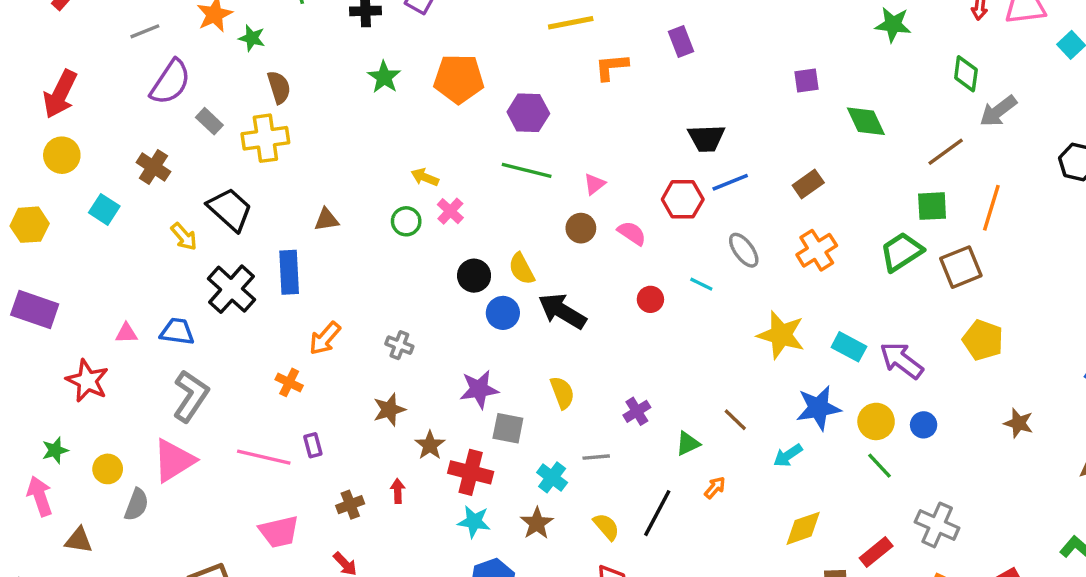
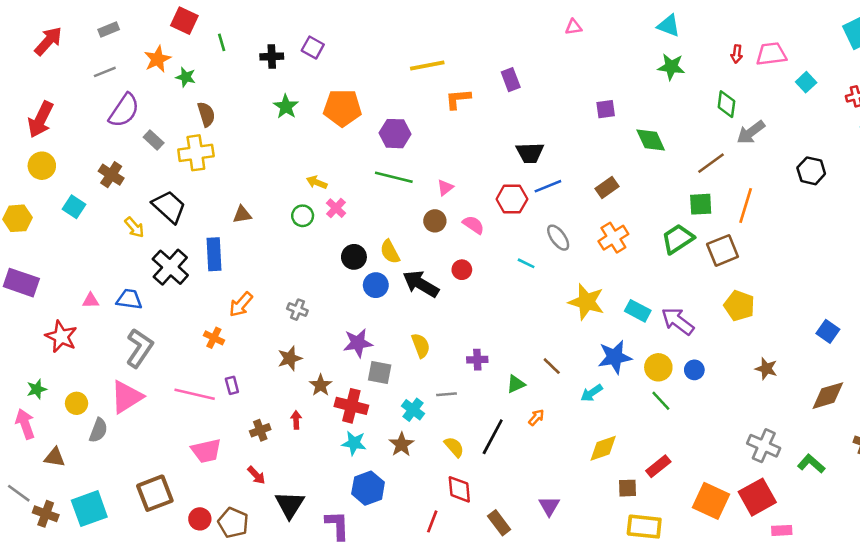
red circle: (650, 299) -> (462, 270), moved
purple cross: (637, 411) -> (477, 360), turned 30
gray cross: (937, 525) -> (764, 446), moved

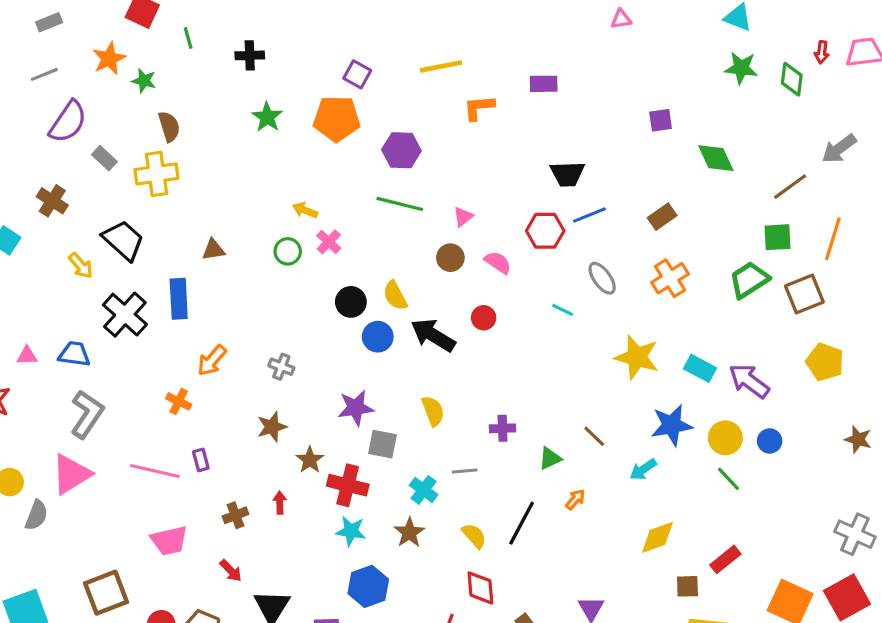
purple square: (313, 48) -> (357, 74), moved
purple rectangle: (511, 80) -> (544, 84), turned -70
green diamond: (726, 104) -> (792, 79), moved

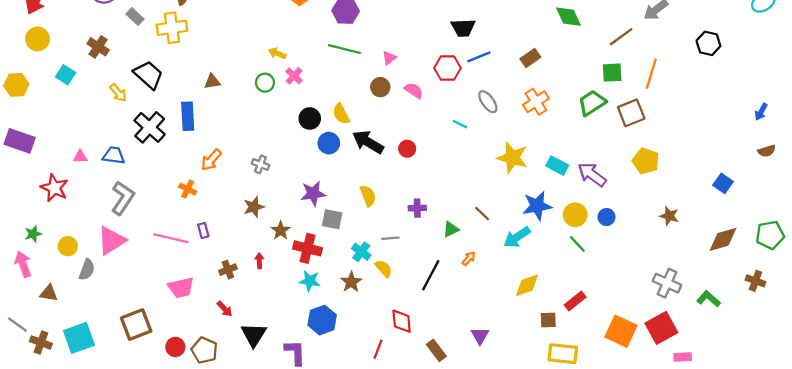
red circle: (484, 318) -> (407, 149), moved
cyan arrow: (643, 469) -> (517, 237), size x1.4
yellow semicircle: (474, 536) -> (384, 269), moved

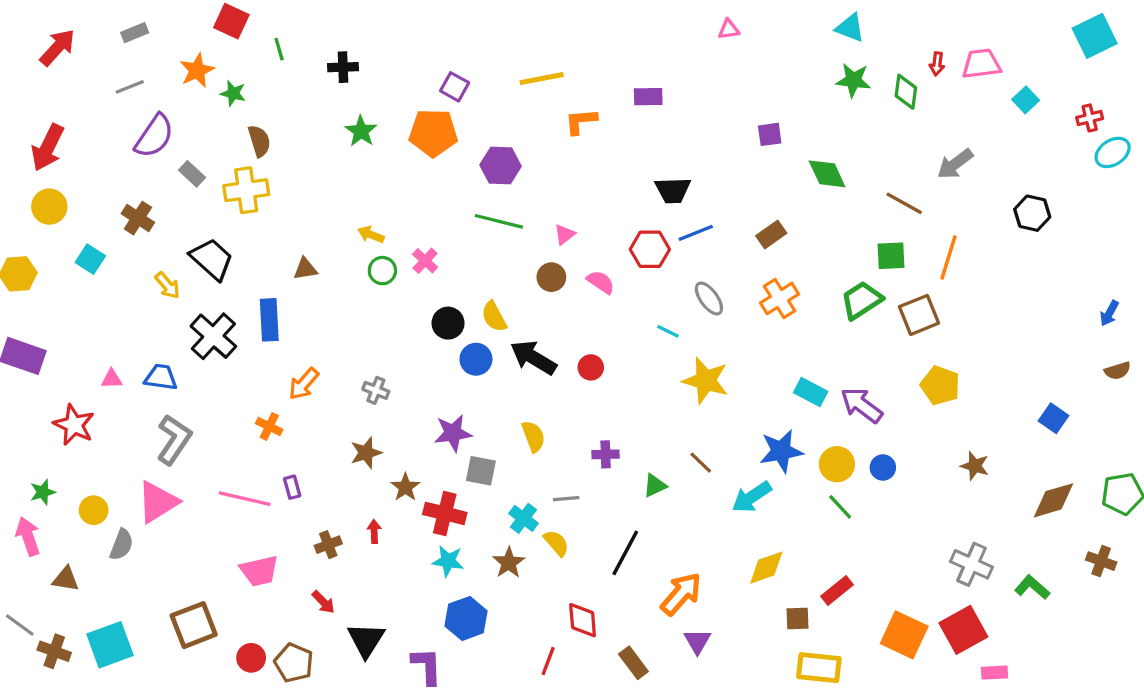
brown line: (621, 37) -> (904, 203), turned 65
yellow arrow: (277, 54) -> (371, 234), moved
yellow star: (512, 158) -> (706, 381), moved
orange arrow: (469, 258) -> (681, 594), moved, size x2.0

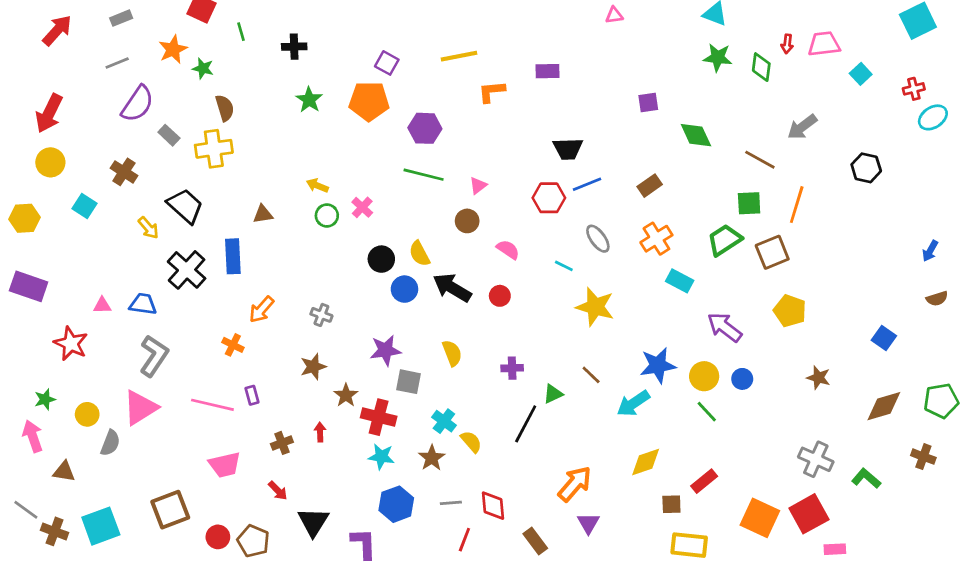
pink semicircle: (601, 282) -> (508, 250), moved
cyan rectangle: (811, 392) -> (680, 281), moved
gray line: (566, 499) -> (451, 503), moved
black line: (625, 553) -> (526, 424), moved

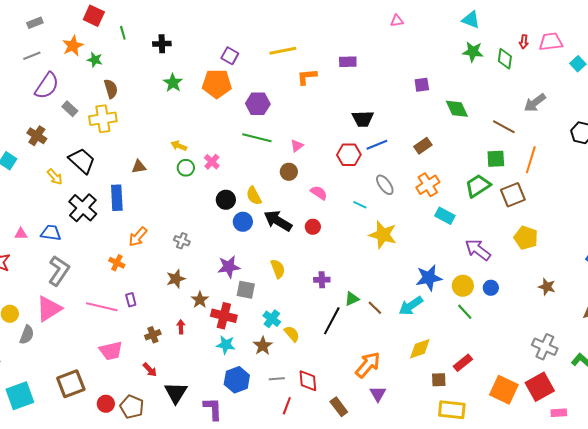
brown line: (591, 375) -> (375, 308), moved

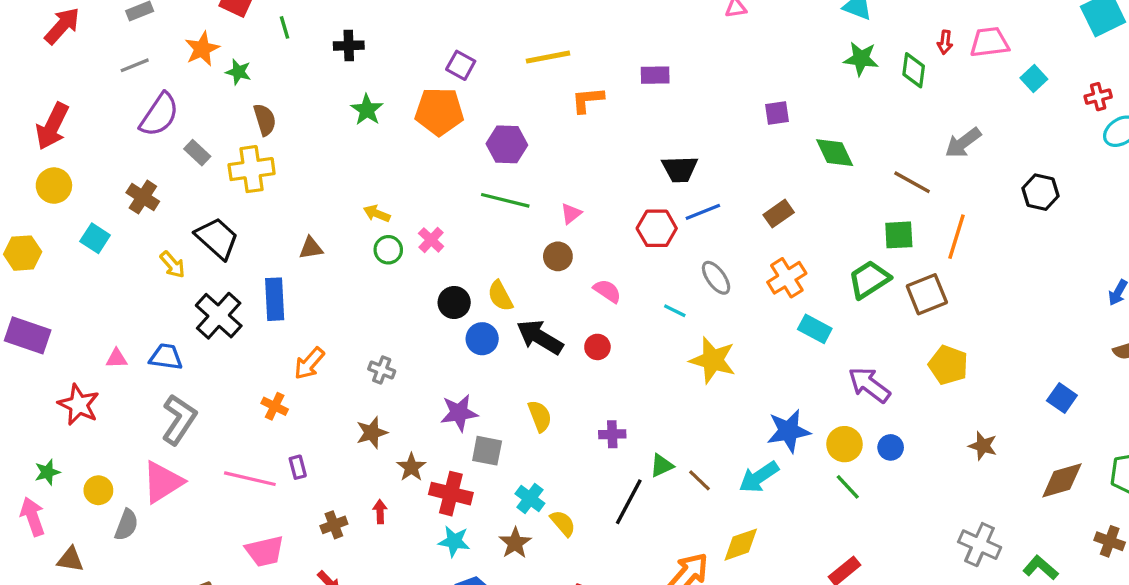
yellow diamond: (420, 349) -> (741, 545), moved

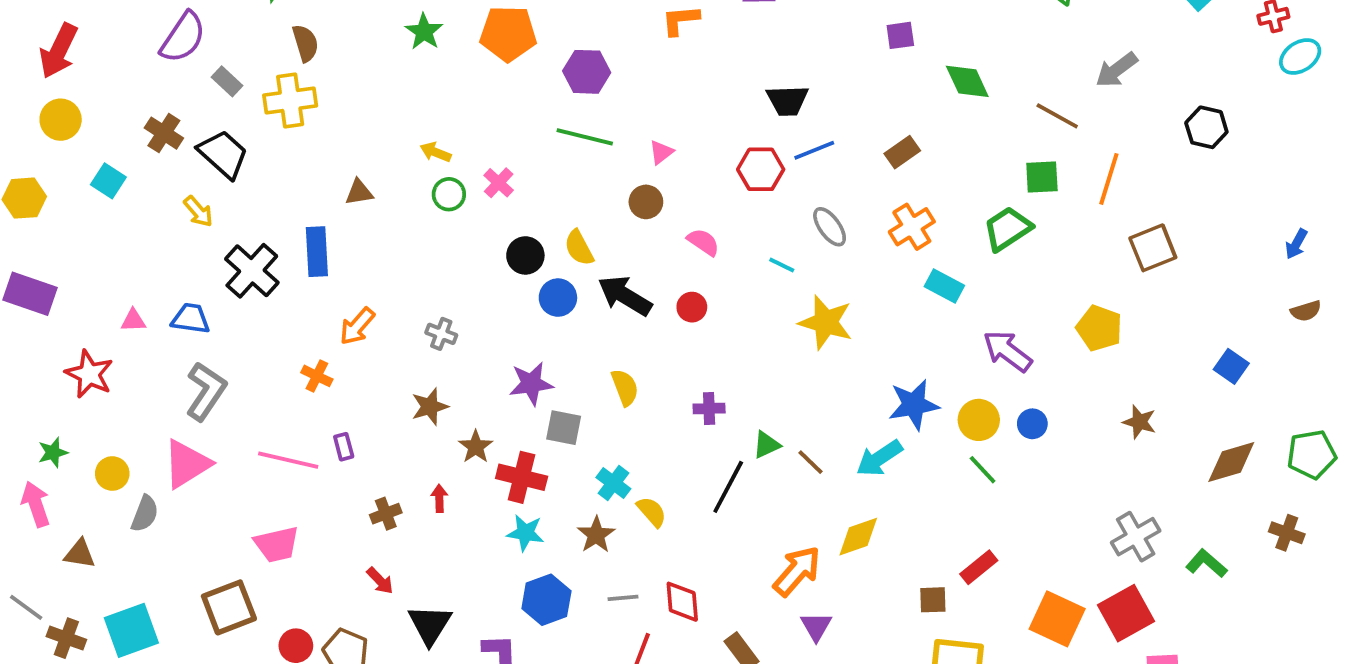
black trapezoid: (217, 238) -> (223, 154), moved
brown square: (927, 294) -> (1153, 248), moved
gray cross: (980, 545) -> (1136, 537), turned 36
pink trapezoid: (265, 551) -> (277, 544), moved

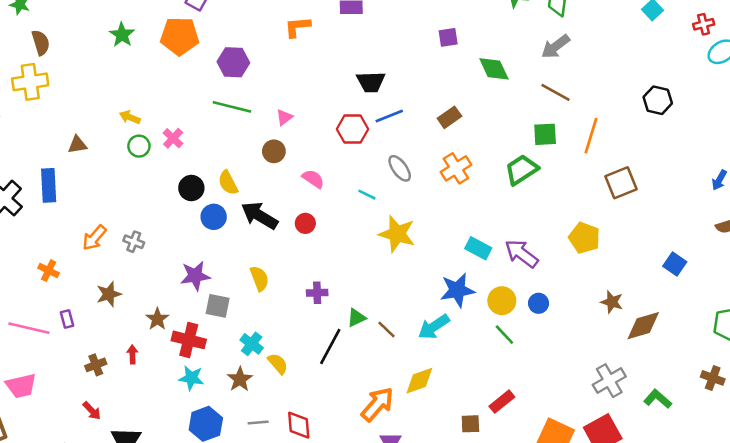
gray arrow: (1116, 70) -> (556, 47), moved
cyan rectangle: (944, 286) -> (478, 248), moved
orange arrow: (357, 326) -> (94, 238), moved
brown star: (430, 407) -> (109, 294), moved
brown diamond: (1231, 462) -> (643, 326), moved

